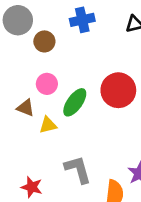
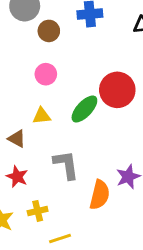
green ellipse: (75, 102) -> (84, 109), moved
brown triangle: (26, 108) -> (17, 139), moved

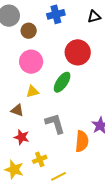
pink circle: (46, 74) -> (31, 62), size x1.5
red circle: (117, 90) -> (78, 52), moved

